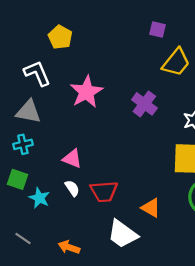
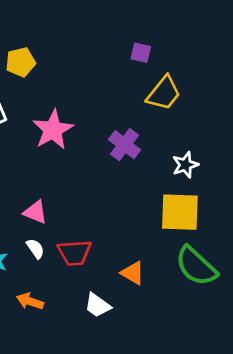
yellow pentagon: (60, 37) -> (21, 62), turned 30
white trapezoid: (123, 234) -> (98, 305), size x0.7
orange arrow: (69, 247) -> (30, 301), moved

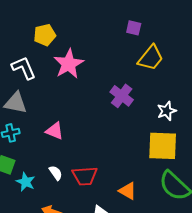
pink star: (53, 130) -> (69, 64), moved
pink triangle: (35, 212) -> (55, 131), moved

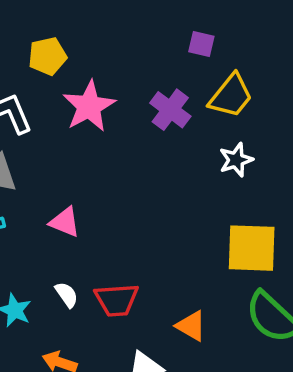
purple cross: (122, 96) -> (170, 110), moved
white star: (167, 111) -> (236, 160), moved

